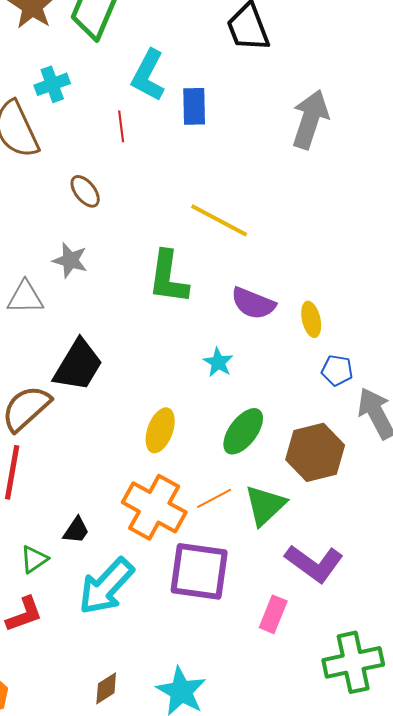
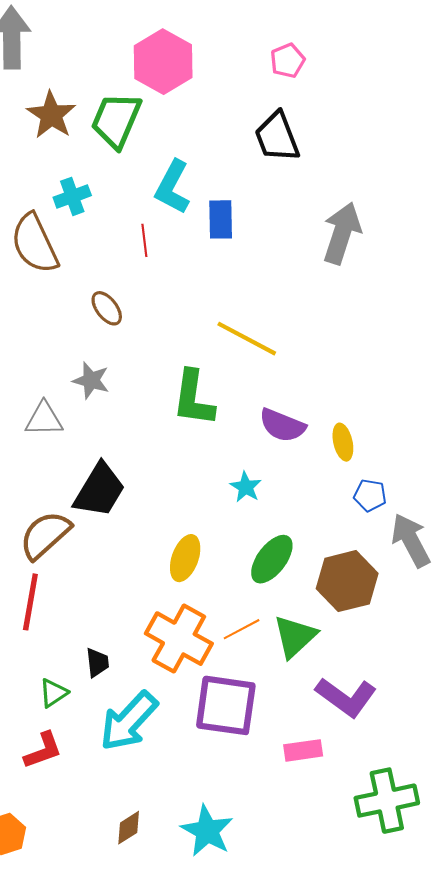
black trapezoid: (76, 530) -> (97, 663), turned -40
pink rectangle: (273, 614) -> (303, 750), turned 60

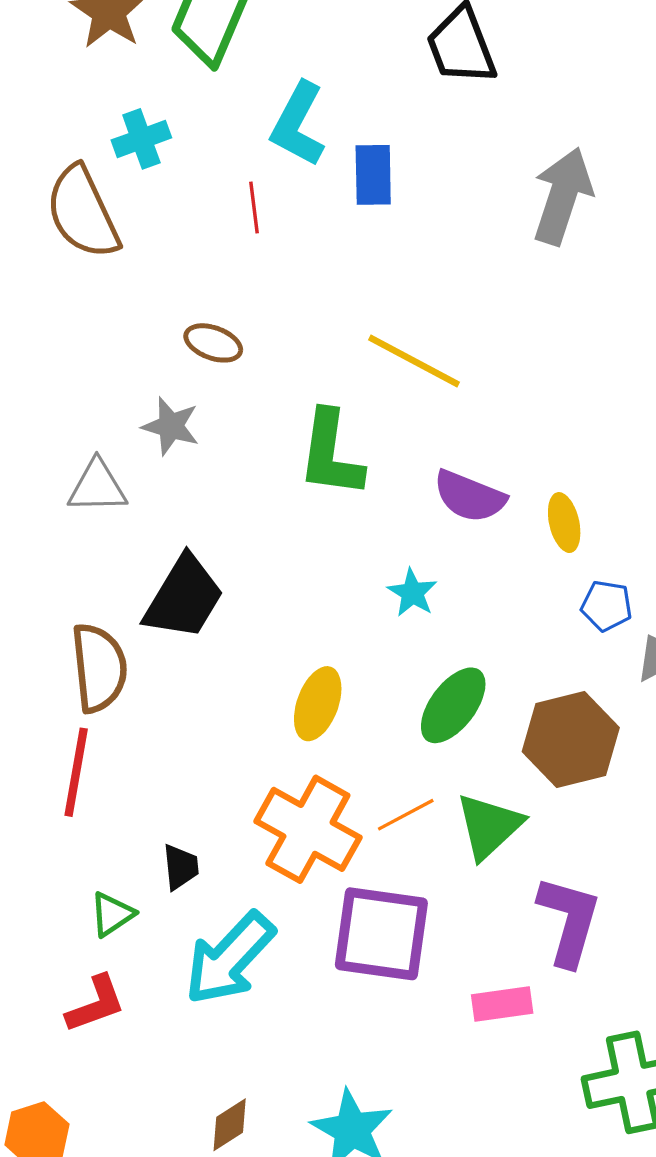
brown ellipse: (107, 308) -> (213, 343), moved, turned -32
brown semicircle: (45, 535) -> (99, 668), turned 126
purple L-shape: (346, 697) -> (569, 921), turned -110

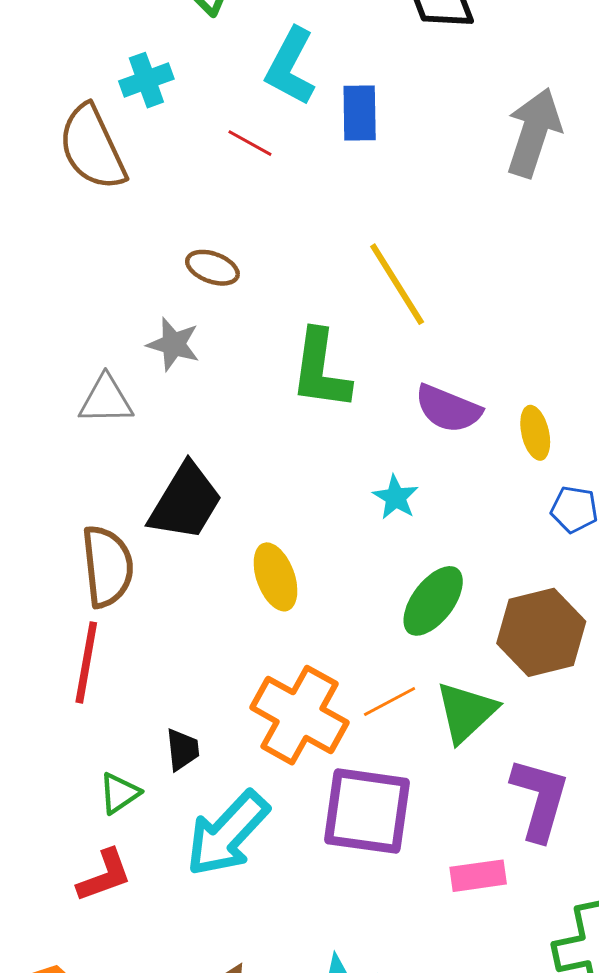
red line: (254, 208) -> (250, 143), turned -54
yellow line: (414, 361) -> (397, 284), turned 30
yellow ellipse: (318, 704) -> (275, 577), moved, turned -40

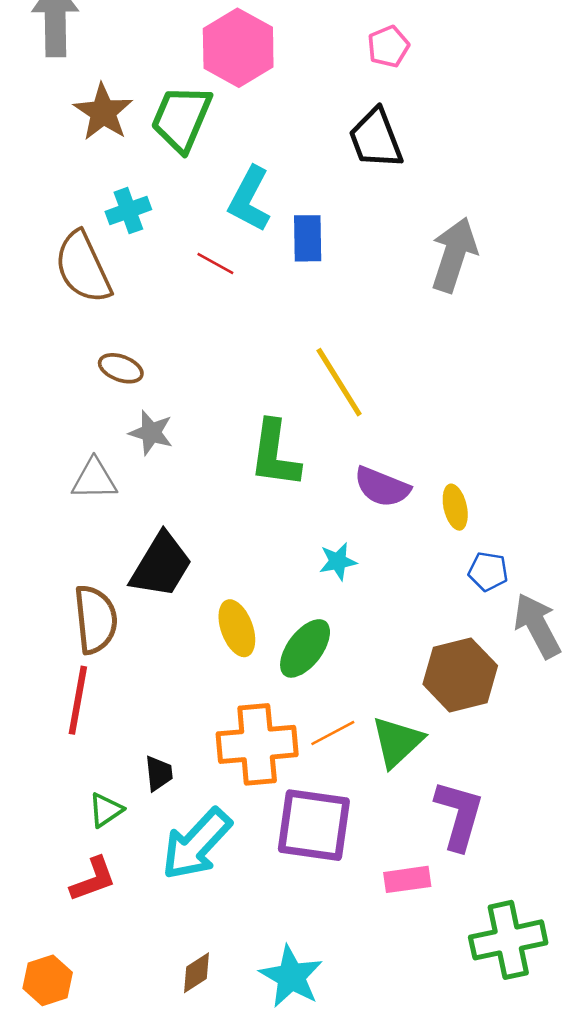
brown ellipse: (212, 268) -> (121, 368), moved
cyan star: (396, 497) -> (338, 561), turned 30
green ellipse: (433, 601) -> (305, 648), moved
orange cross: (300, 715) -> (257, 744), turned -34

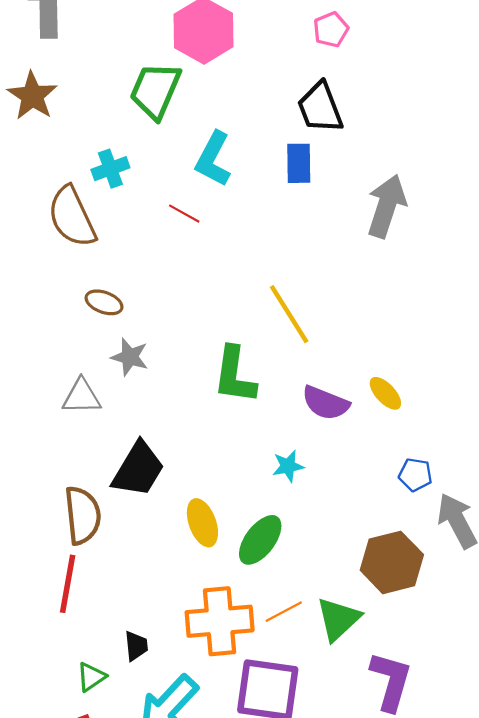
brown star: (103, 112) -> (32, 96), moved
blue rectangle: (308, 238) -> (299, 163), moved
yellow ellipse: (455, 507) -> (385, 393), moved, turned -30

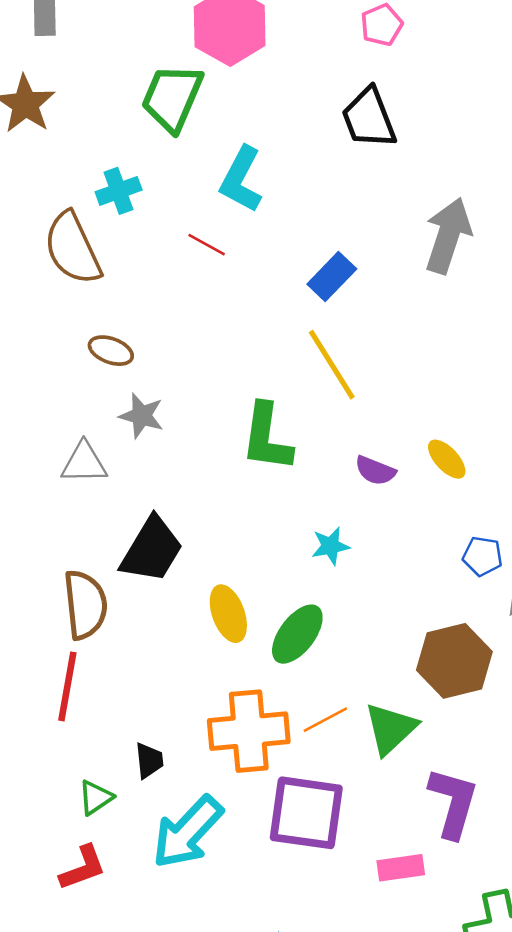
blue rectangle: (299, 163) -> (332, 276), moved, turned 45
purple semicircle: (325, 403) -> (375, 471), size x0.7

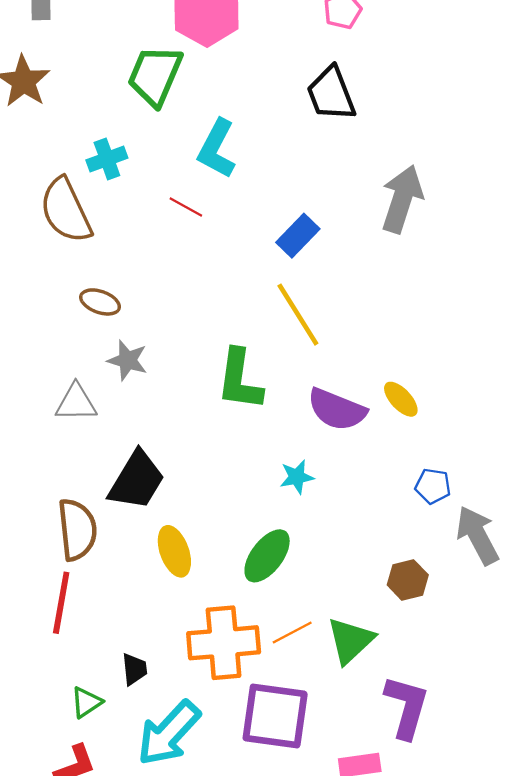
purple semicircle: (375, 471) -> (337, 409), size x1.6
yellow ellipse: (228, 614) -> (174, 551), moved
brown hexagon: (454, 661) -> (408, 580), size x0.6

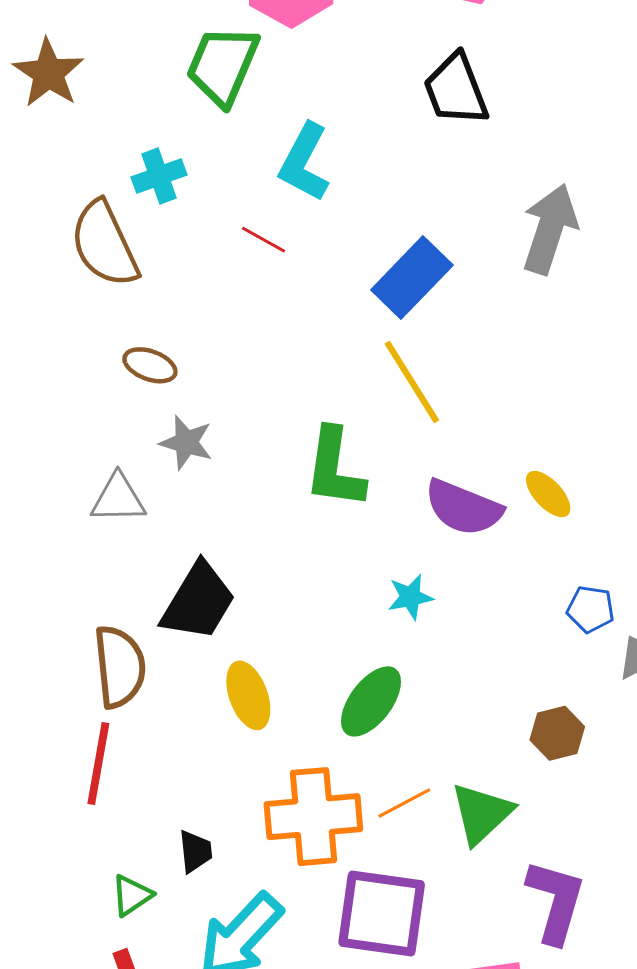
blue rectangle: (298, 236) -> (412, 277), size x1.4

